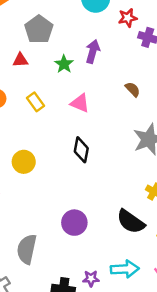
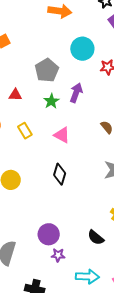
gray pentagon: (39, 29) -> (47, 70), moved
black semicircle: (131, 222) -> (96, 237), size x0.7
purple star: (91, 279) -> (58, 255), moved

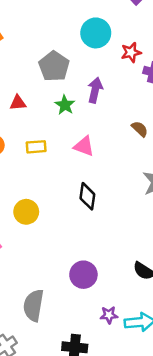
yellow rectangle: (25, 131) -> (36, 147), turned -56
purple star: (58, 255) -> (109, 315), moved

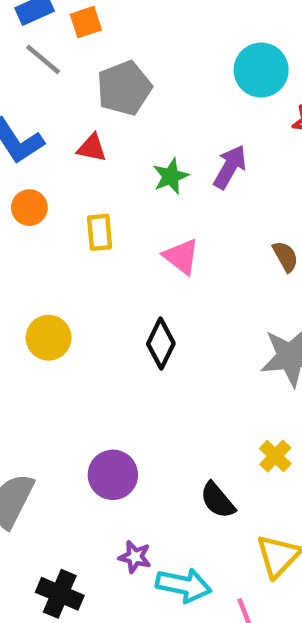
gray pentagon: (54, 66) -> (124, 88), moved
yellow rectangle: (36, 147) -> (100, 232), turned 72

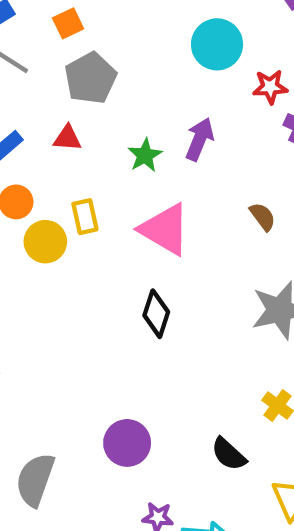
orange square: (86, 22) -> (68, 23), moved
pink triangle: (181, 257) -> (165, 229), size x1.5
yellow circle: (49, 338) -> (45, 242), moved

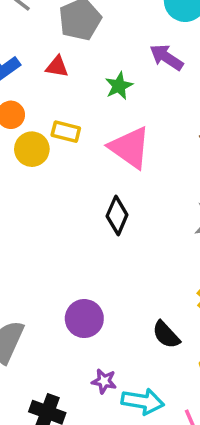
purple arrow: (200, 139) -> (166, 57), moved, turned -84
yellow rectangle: (85, 217) -> (66, 132), turned -68

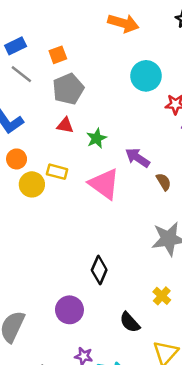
purple arrow: (166, 57) -> (138, 158), moved
red triangle: (57, 67) -> (65, 125), moved
black diamond: (117, 215) -> (99, 270), moved

